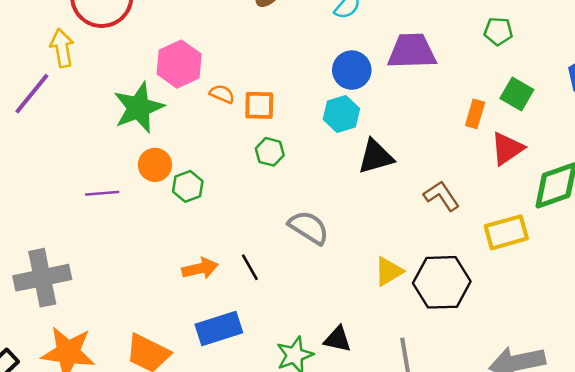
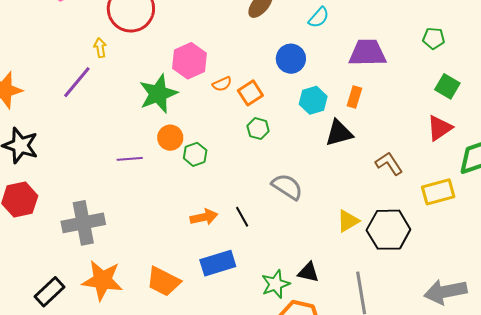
yellow arrow: (62, 48) -> (100, 48), size x0.7
blue circle: (352, 70) -> (291, 59), moved
orange semicircle: (222, 94) -> (222, 84), turned 132
orange square: (259, 105) -> (250, 93), turned -35
orange rectangle: (475, 114) -> (354, 97), moved

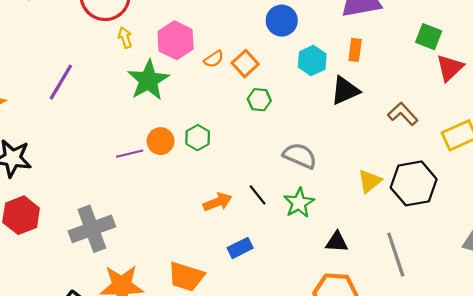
yellow arrow: (100, 48) -> (125, 38), moved
green square: (447, 86) -> (429, 37), moved
orange circle: (170, 138) -> (161, 141), moved
blue rectangle: (218, 263) -> (240, 248), size x0.7
green star: (276, 284) -> (299, 203), moved

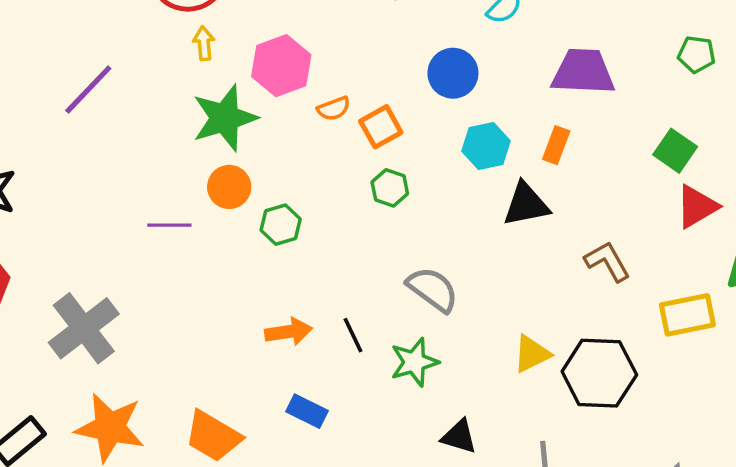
orange circle: (161, 141) -> (229, 187), moved
gray cross: (92, 229) -> (84, 328), turned -30
blue rectangle: (240, 248) -> (307, 411), turned 40

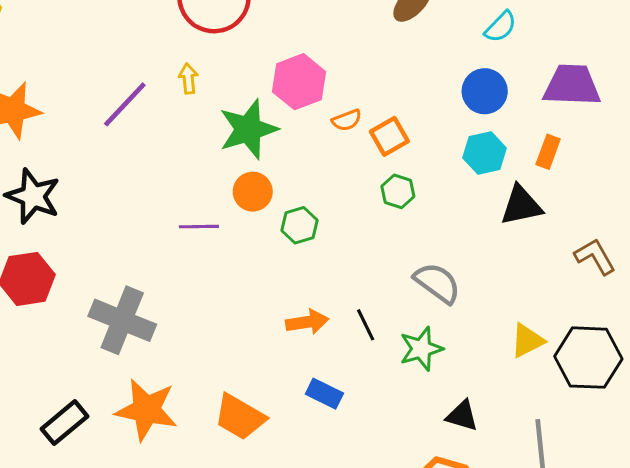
yellow arrow: (204, 43) -> (188, 78), moved
blue circle: (453, 73) -> (485, 91), moved
gray cross: (84, 328) -> (122, 320), turned -30

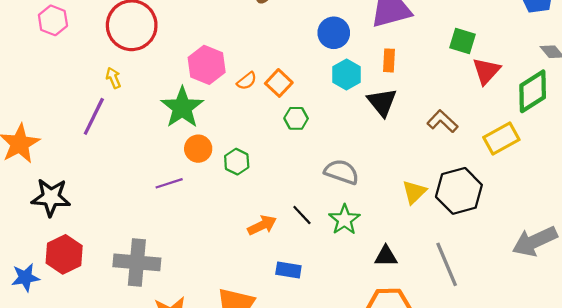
yellow arrow: (188, 78) -> (113, 78), moved
black triangle: (521, 205) -> (382, 102), turned -40

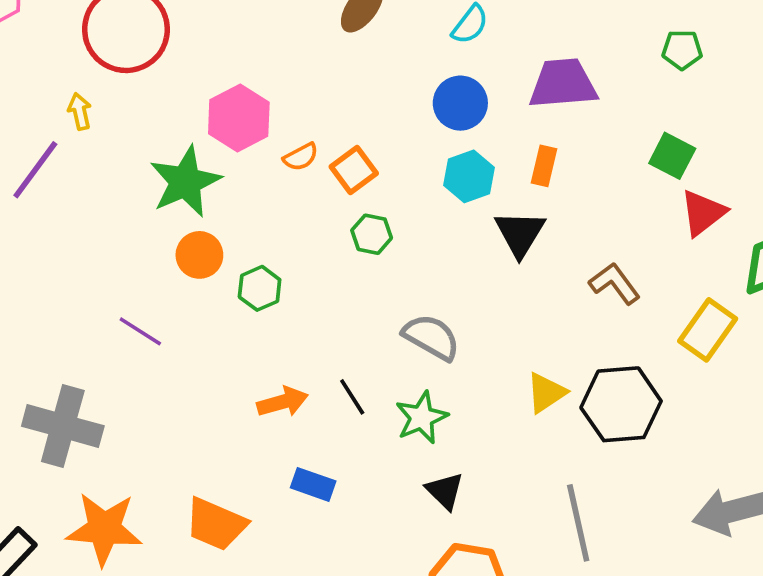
yellow rectangle: (501, 138) -> (708, 330), turned -36
purple line: (169, 183) -> (140, 331), moved, turned 40
black triangle: (386, 256) -> (445, 491), moved, turned 35

